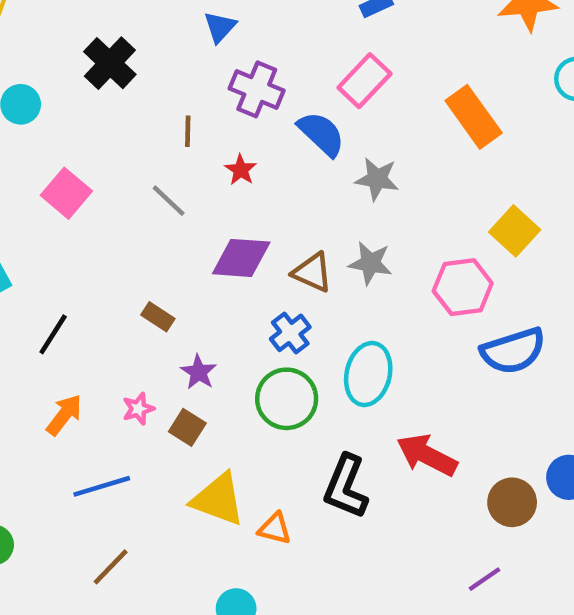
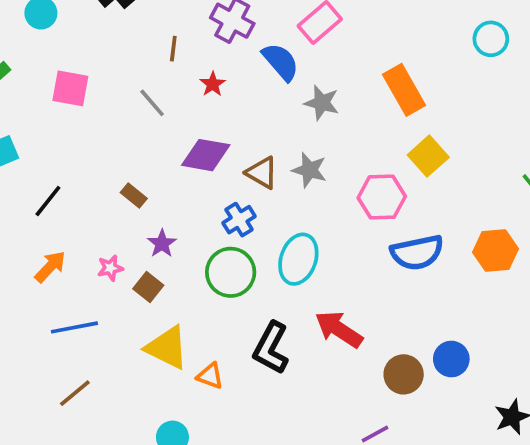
orange rectangle: (474, 117) -> (404, 90), moved
pink square: (66, 193) -> (70, 88), turned -36

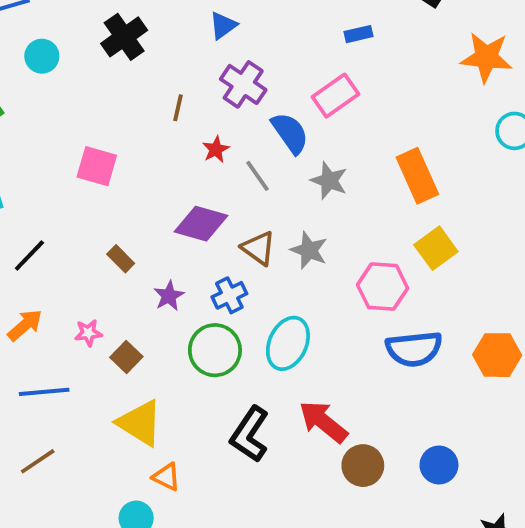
pink square: (70, 88) -> (97, 166), moved
gray line: (152, 103) -> (257, 176), moved
purple star: (162, 244) -> (169, 296), moved
brown circle: (404, 374) -> (363, 466), moved
orange triangle: (210, 376) -> (166, 477), moved

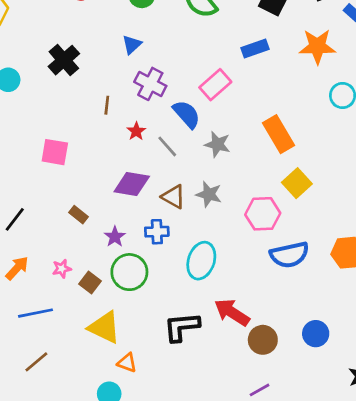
blue rectangle: (359, 34) -> (255, 49), moved, size x1.4
blue cross: (229, 295) -> (157, 232), turned 30
green circle: (215, 350) -> (129, 272), moved
black L-shape: (250, 434) -> (182, 327), turned 57

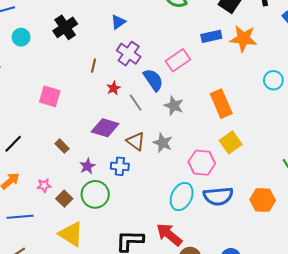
orange star: (317, 46) -> (243, 39), moved
cyan ellipse: (201, 261) -> (182, 197), moved

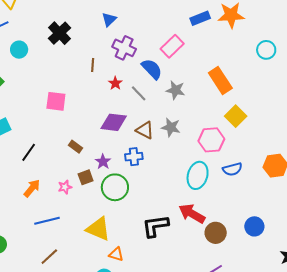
blue semicircle: (218, 196) -> (232, 169), size x0.7
brown square: (64, 199) -> (86, 177), moved, turned 35

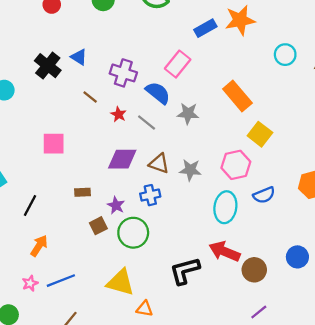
blue triangle: (109, 19) -> (79, 57), moved, turned -35
brown line: (93, 65) -> (90, 97), turned -48
gray star: (171, 127) -> (190, 170), moved
brown rectangle: (75, 147) -> (82, 192), turned -32
pink star: (65, 187) -> (30, 283), moved

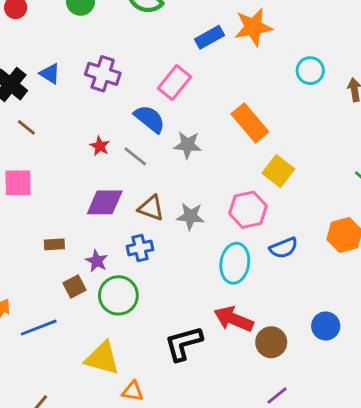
purple cross: (123, 73) -> (103, 74), moved
brown line: (90, 97) -> (26, 127), moved
blue line: (61, 281) -> (39, 328), moved

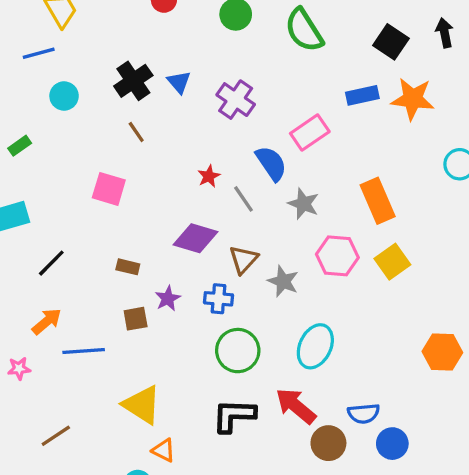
brown triangle: (151, 208) -> (243, 260), turned 36
pink hexagon: (248, 210) -> (337, 256), moved
blue semicircle: (284, 248) -> (364, 413), moved
green circle: (118, 295) -> (238, 351), moved

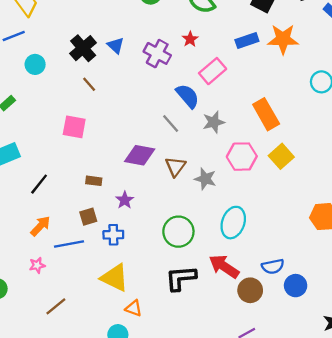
red star: (209, 176) -> (190, 39), moved
gray star: (303, 204) -> (214, 122), turned -30
blue cross: (219, 299) -> (113, 235), moved
brown square: (136, 319) -> (88, 217), moved
pink star: (19, 368) -> (37, 265), moved

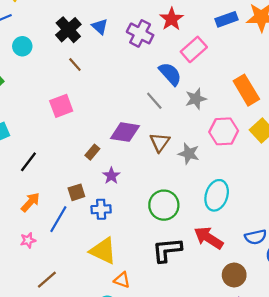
red star: (190, 39) -> (172, 19), size x1.5
pink square: (74, 127) -> (61, 106), turned -30
brown rectangle: (94, 181) -> (92, 152), moved, turned -56
blue line: (69, 244) -> (58, 219), turned -48
brown circle: (250, 290) -> (234, 275), moved

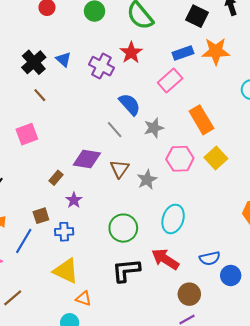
pink rectangle: (194, 49) -> (170, 80), moved
gray star: (189, 154) -> (147, 180), turned 30

